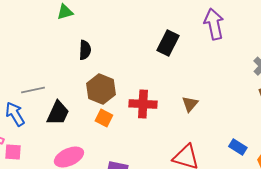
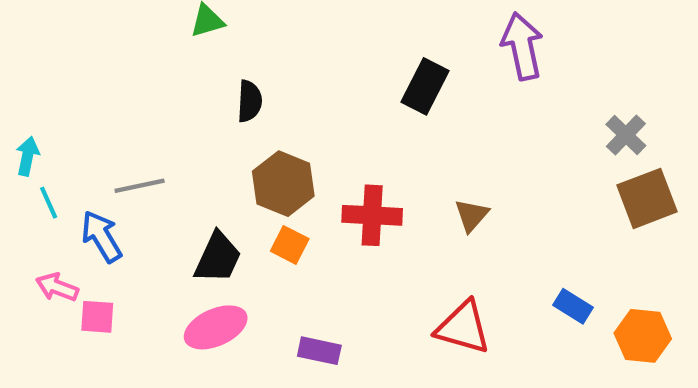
black trapezoid: (58, 113) -> (218, 258), moved

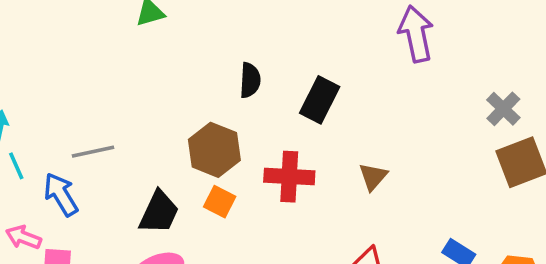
black rectangle: (425, 86) -> (320, 100), moved
black semicircle: (249, 101) -> (250, 80), moved

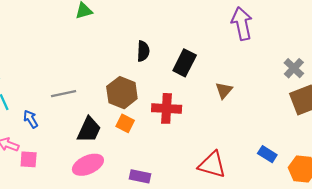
gray line: (93, 152) -> (64, 94), moved
brown triangle: (373, 177) -> (224, 90), moved
blue arrow: (61, 194) -> (31, 119), size x0.7

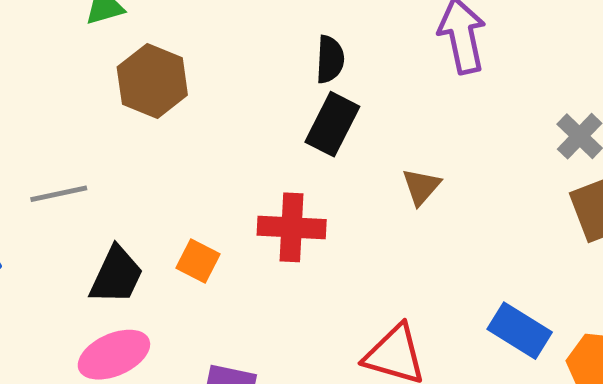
black semicircle: (143, 51) -> (330, 59), moved
brown hexagon: (122, 93) -> (152, 81), moved
blue rectangle: (267, 154) -> (520, 331), size x1.4

